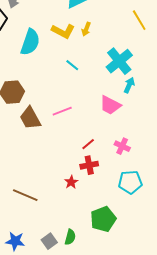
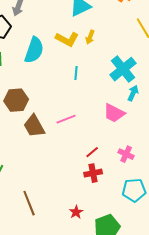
cyan line: (72, 65) -> (76, 73), turned 56
red star: (71, 182) -> (76, 212), moved
brown line: (25, 195) -> (29, 203), turned 45

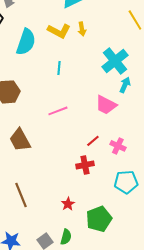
yellow arrow: (90, 37) -> (82, 29), turned -32
cyan line: (76, 73) -> (59, 68), moved
brown trapezoid: (34, 126) -> (20, 140), moved
red line: (92, 152) -> (93, 141), moved

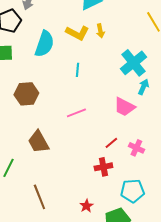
cyan pentagon: (126, 182) -> (132, 191), moved

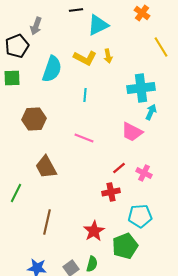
cyan cross: (133, 63) -> (141, 88), turned 32
pink line: (76, 113) -> (84, 138), turned 42
brown line: (39, 197) -> (47, 222), turned 35
red star: (86, 206) -> (94, 231), size x1.5

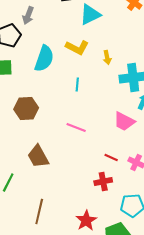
yellow arrow: (108, 56) -> (107, 57), moved
red line: (119, 168) -> (111, 157), turned 64

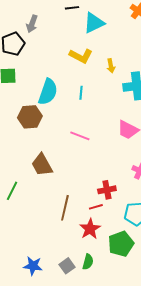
cyan semicircle: (44, 58) -> (48, 92), moved
red line: (111, 157) -> (96, 207), moved, turned -40
brown line: (39, 211) -> (65, 208), moved

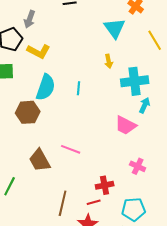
cyan triangle: (94, 23) -> (115, 28), moved, turned -40
yellow L-shape: (81, 56) -> (39, 51), moved
pink line: (80, 136) -> (71, 149), moved

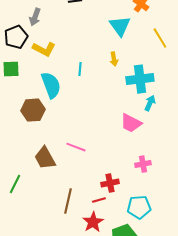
cyan semicircle: (46, 87) -> (51, 85), turned -40
cyan line: (79, 88) -> (80, 69), moved
pink cross: (138, 166) -> (143, 164), turned -35

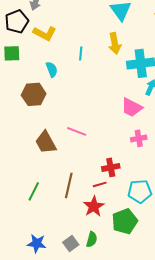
yellow arrow: (114, 59) -> (115, 43), size x1.5
cyan semicircle: (51, 85) -> (52, 69), size x0.6
pink cross: (143, 164) -> (139, 138), moved
green line: (15, 184) -> (34, 191), moved

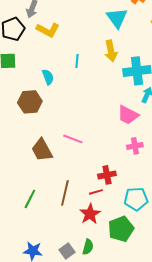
yellow L-shape: (45, 33) -> (48, 30), moved

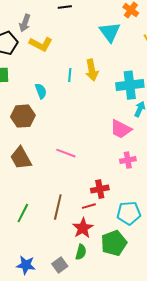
yellow arrow: (111, 51) -> (92, 70), moved
brown trapezoid: (42, 150) -> (21, 158), moved
green semicircle: (88, 247) -> (81, 252), moved

